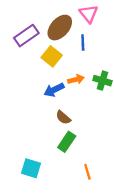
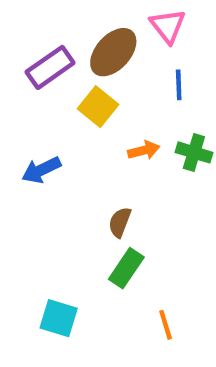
blue line: (83, 43) -> (179, 85), moved
blue arrow: (54, 90) -> (41, 170), moved
brown semicircle: (63, 118) -> (120, 222), turned 70

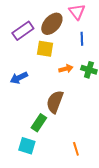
yellow square: (98, 107) -> (45, 49), turned -30
brown semicircle: (120, 222) -> (55, 102), size x1.6
green rectangle: (126, 268) -> (39, 123), moved

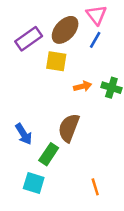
blue line: (82, 39) -> (95, 40), moved, turned 32
blue arrow: (19, 78) -> (24, 134), moved, turned -96

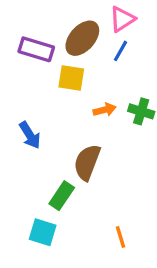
pink triangle: (96, 15) -> (122, 19), turned 35
purple rectangle: (29, 39) -> (36, 49), turned 52
blue arrow: (24, 134) -> (30, 135), moved

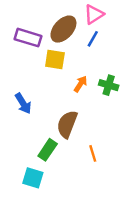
orange arrow: (105, 110) -> (81, 84), turned -42
orange line: (121, 237) -> (93, 153), moved

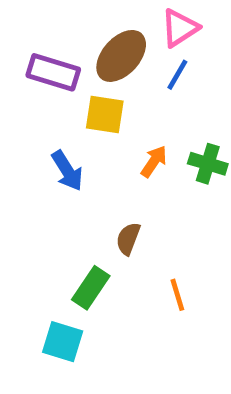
blue arrow: (23, 103) -> (67, 171), moved
brown semicircle: (67, 124) -> (128, 239), size x0.6

